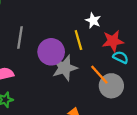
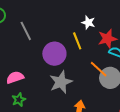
gray line: (20, 38) -> (26, 31), moved, turned -30
gray star: (65, 68) -> (61, 82), moved

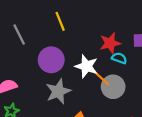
white star: (88, 23) -> (86, 66), moved, size x1.5
yellow line: (77, 41) -> (60, 21), moved

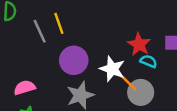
yellow line: (60, 21) -> (59, 23), moved
red star: (110, 43) -> (139, 44), turned -30

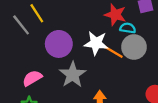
pink semicircle: (25, 88) -> (32, 78), moved
gray circle: (141, 92) -> (134, 47), moved

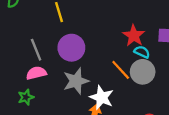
gray line: (21, 25) -> (36, 50), moved
white star: (96, 43) -> (102, 97), moved

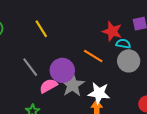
purple circle: (71, 48) -> (62, 70), moved
orange line: (121, 70) -> (93, 56), moved
pink semicircle: (36, 73) -> (48, 86), moved

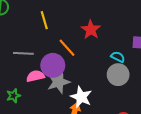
red star: (112, 31) -> (91, 30), moved
orange line: (93, 56) -> (67, 48), moved
gray line: (30, 67) -> (23, 53), turned -66

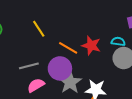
red star: (91, 30) -> (91, 45), moved
pink semicircle: (35, 76) -> (36, 85), moved

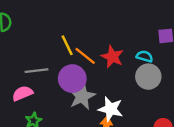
yellow line: (39, 29) -> (67, 45), moved
pink semicircle: (36, 85) -> (22, 93), moved

